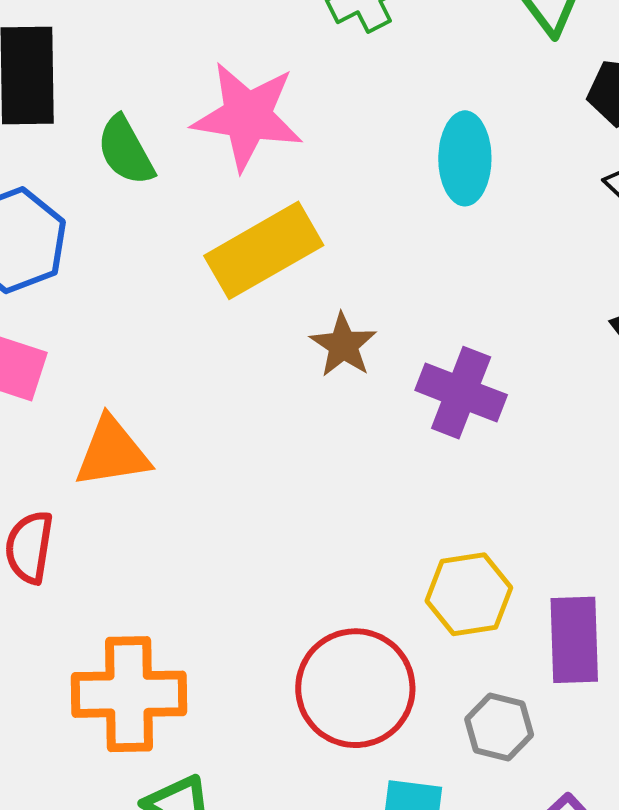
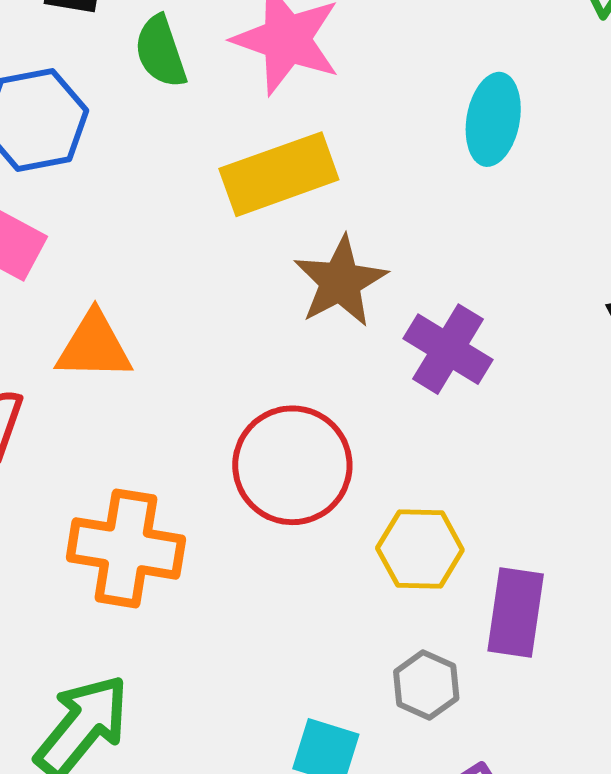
brown star: (343, 345) -> (340, 282), size x1.4
red circle: (355, 688) -> (292, 465), moved
orange cross: (129, 694) -> (126, 548), moved

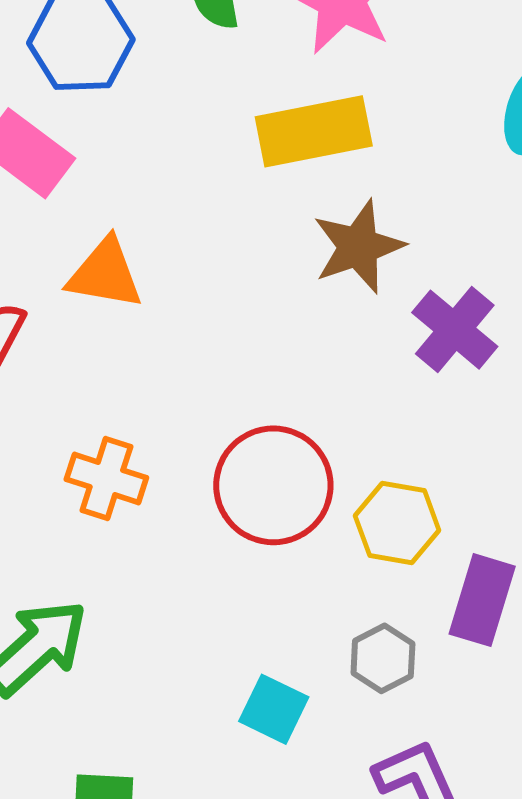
red circle: (292, 465) -> (273, 485), moved
orange cross: (126, 548) -> (106, 479), size x0.7

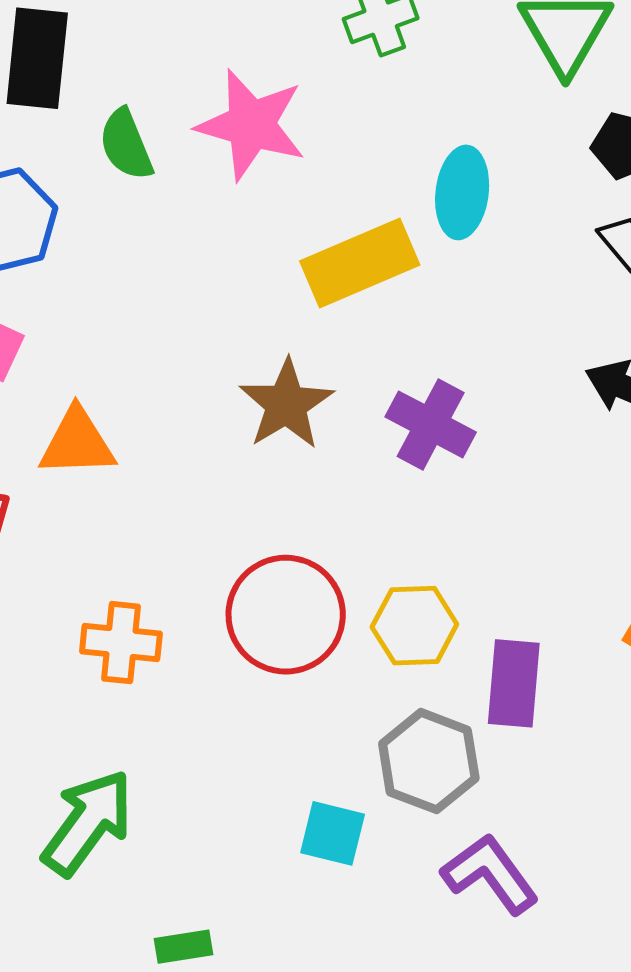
yellow rectangle: (314, 131) -> (360, 263), moved
brown star: (358, 247) -> (286, 404), moved
gray hexagon: (383, 658) -> (429, 761), size x1.5

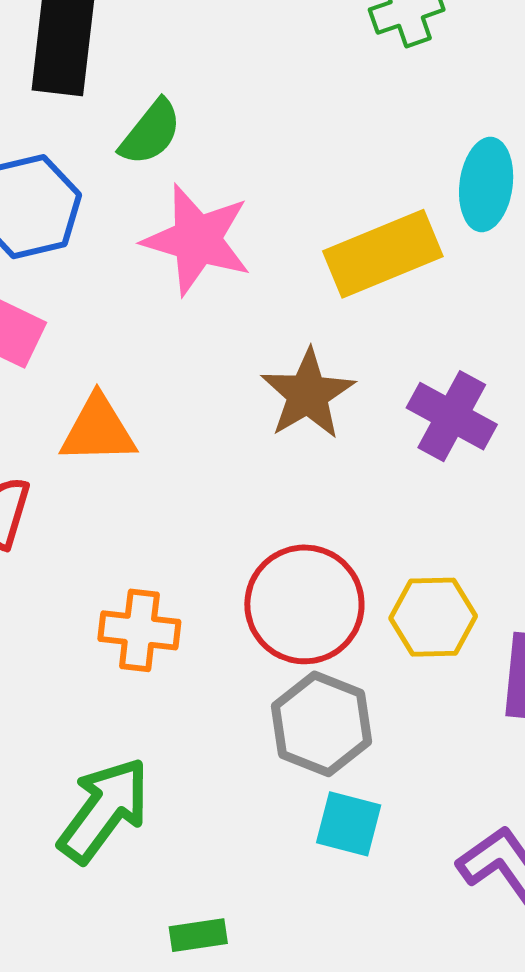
pink star: (251, 125) -> (197, 240), moved
green semicircle: (126, 145) -> (151, 132), turned -120
gray hexagon: (429, 761) -> (322, 724), moved

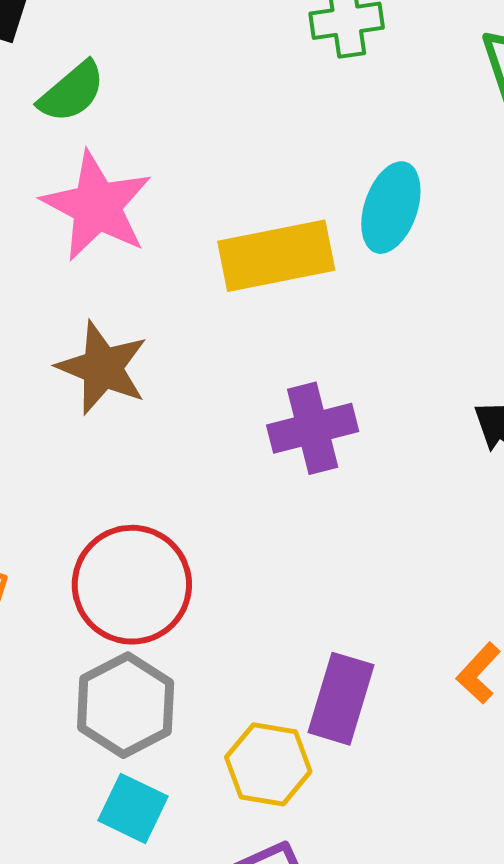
brown star: (308, 394) -> (102, 368), moved, turned -30
purple cross: (452, 416) -> (313, 428), turned 36
yellow hexagon: (433, 617) -> (268, 764), moved

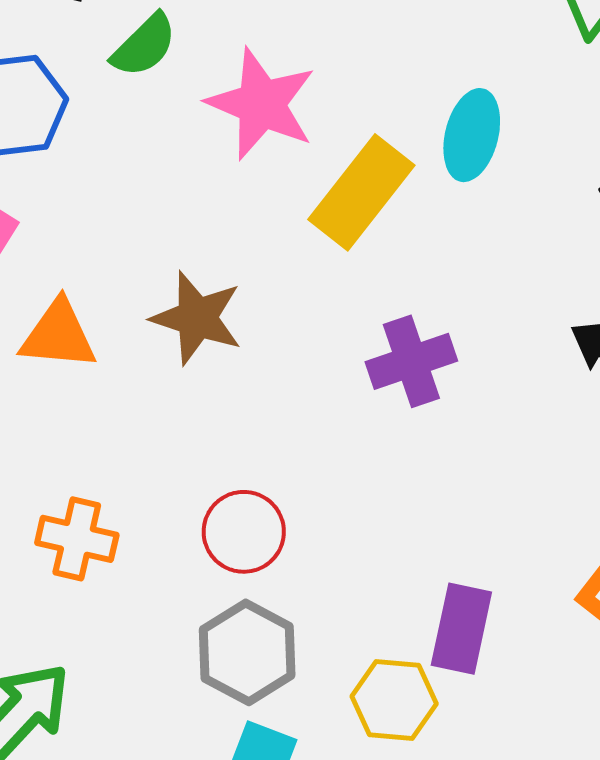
pink star: (97, 206) -> (261, 104), moved
yellow rectangle: (276, 256) -> (361, 192), turned -36
red circle: (132, 585) -> (244, 532), size x0.7

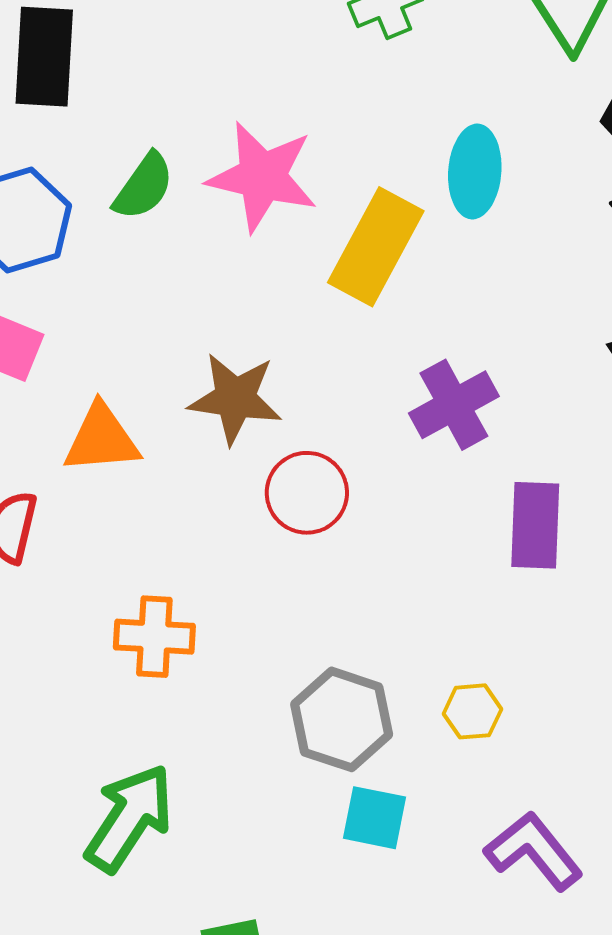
green semicircle: (144, 45) -> (144, 186), moved
red circle: (244, 532) -> (307, 493), moved
purple rectangle: (461, 629) -> (535, 525), moved
yellow hexagon: (394, 700) -> (472, 711), moved, size x0.7

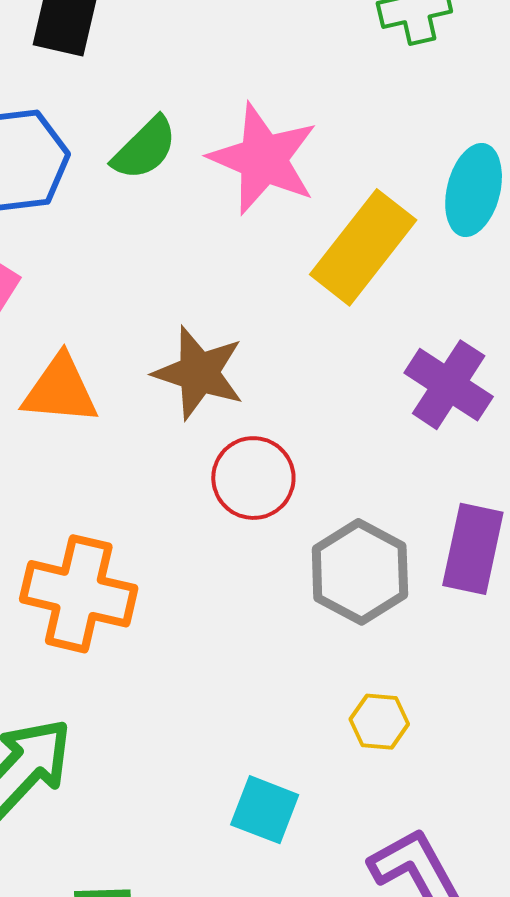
purple cross: (454, 405) -> (449, 385), moved, turned -38
orange cross: (154, 637) -> (79, 594), size x1.4
gray hexagon: (342, 719) -> (360, 572), moved

